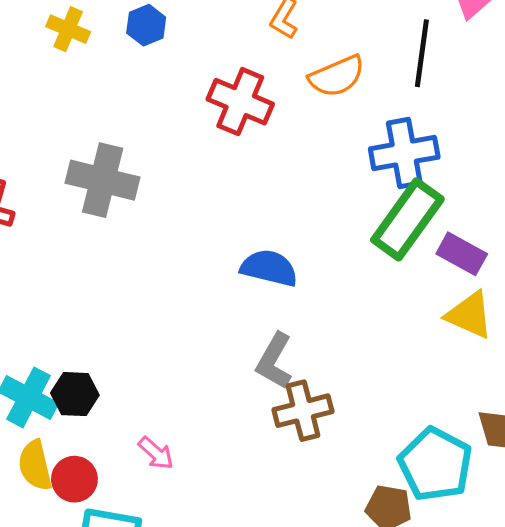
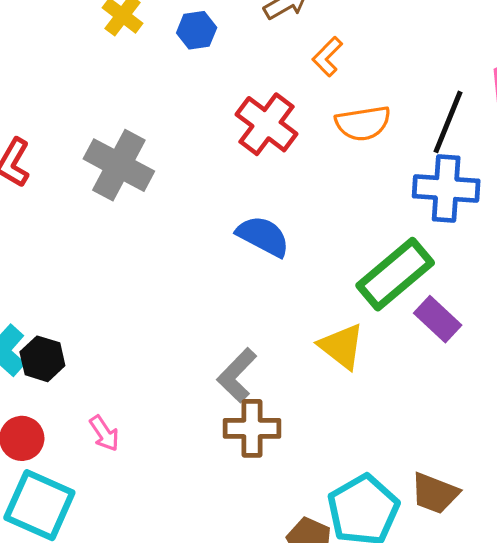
blue cross: (404, 153) -> (446, 188), moved
blue semicircle: (269, 268) -> (263, 236), moved
yellow triangle: (469, 315) -> (342, 346), moved

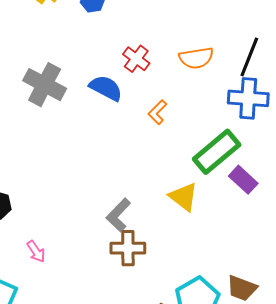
orange L-shape: (327, 57) -> (158, 112), moved
red cross: (267, 124) -> (136, 59), size x0.7
blue semicircle: (263, 236) -> (106, 88), moved

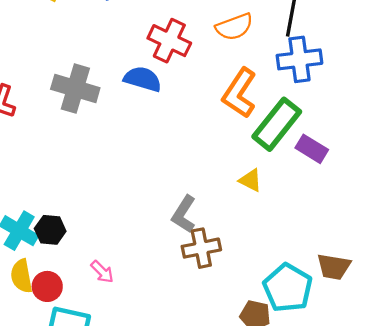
red cross: (136, 59) -> (169, 41), size x1.4
orange L-shape: (158, 112) -> (239, 93), moved, size x1.8
yellow triangle: (183, 197) -> (251, 180), size x0.7

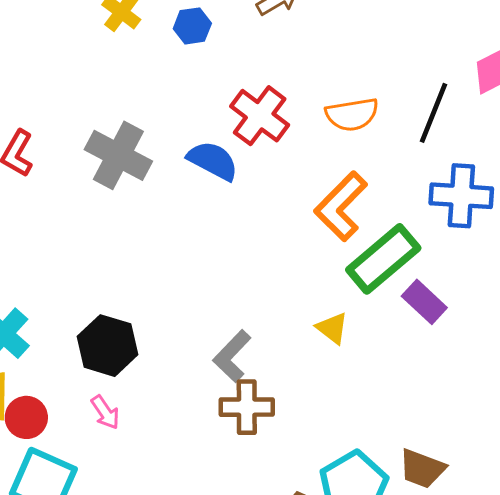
blue cross: (299, 59) -> (461, 196), moved
black hexagon: (50, 230) -> (107, 346), moved, size x1.4

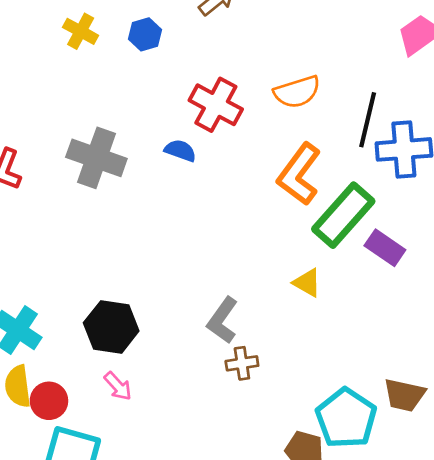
black line: (433, 113) -> (368, 120), moved
blue semicircle: (213, 161) -> (180, 150), size x0.7
brown cross: (247, 407) -> (242, 363), size x0.7

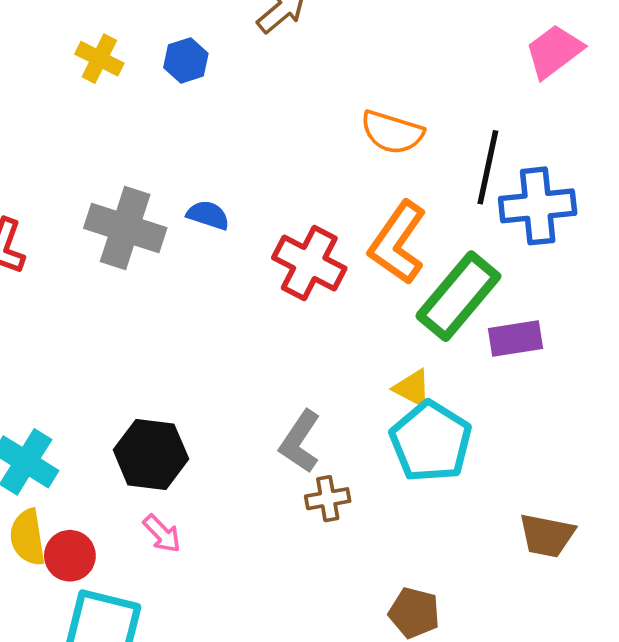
orange semicircle: (297, 92) -> (392, 132), turned 36
red cross: (216, 105) -> (309, 263), moved
blue semicircle: (180, 150) -> (208, 215), moved
purple rectangle: (385, 248) -> (515, 338), turned -42
cyan pentagon: (346, 418) -> (431, 442), moved

